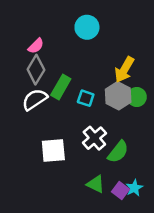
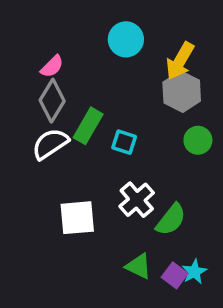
yellow arrow: (124, 70) -> (180, 61), moved
gray hexagon: (118, 96) -> (182, 92), moved

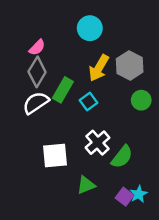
yellow arrow: (180, 61) -> (99, 68), moved
cyan square: (124, 142) -> (89, 101), turned 36
green triangle: (139, 266) -> (86, 185), moved, turned -48

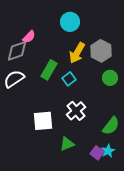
gray diamond: (37, 72) -> (17, 51), moved, turned 40
white semicircle: (36, 103) -> (14, 79), moved
green semicircle: (122, 157) -> (111, 126), moved

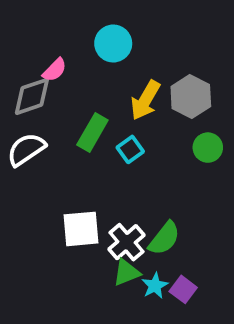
cyan circle: (70, 22) -> (113, 44), moved
white cross: (76, 111) -> (126, 242), moved
green semicircle: (111, 126) -> (164, 238), moved
cyan star: (108, 151) -> (155, 286), moved

